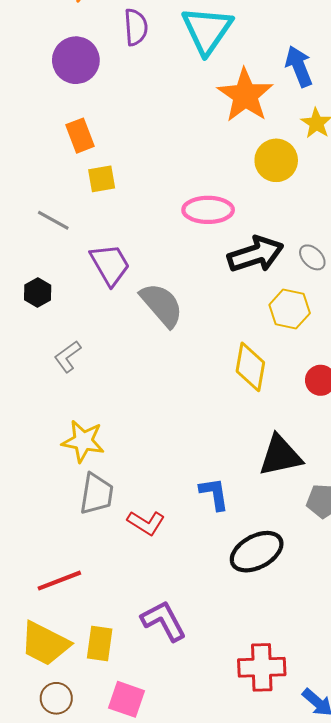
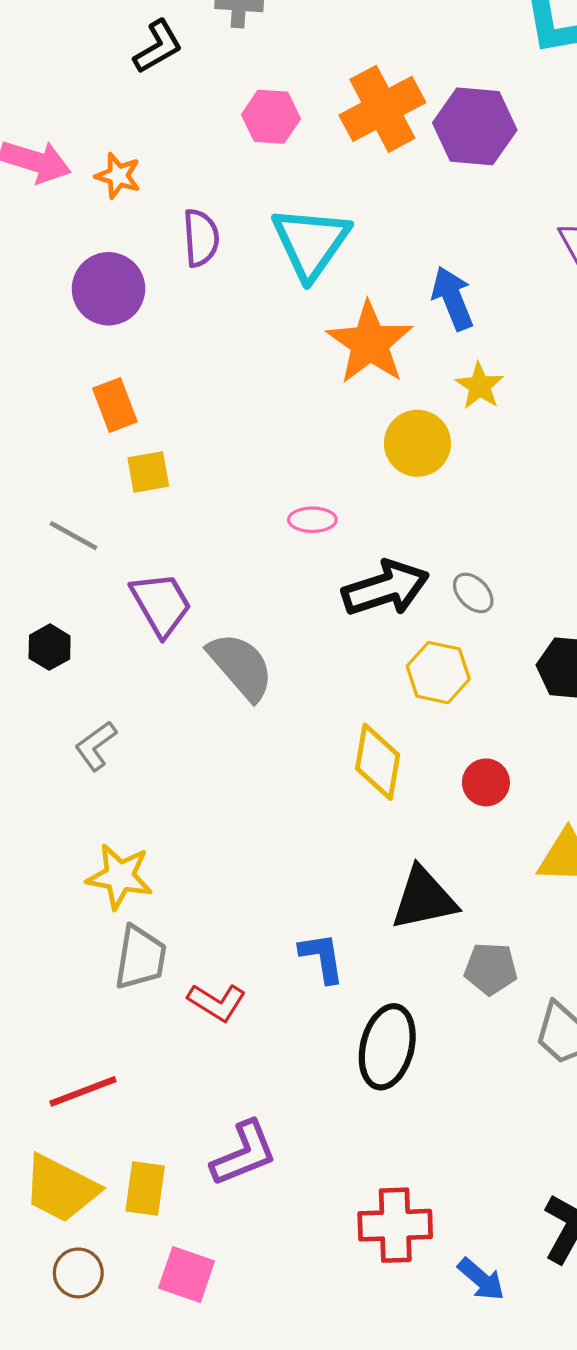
pink ellipse: (208, 210) -> (312, 520), size x0.6
black ellipse: (257, 552) -> (387, 1047), turned -48
purple L-shape: (164, 621) -> (244, 1153), turned 96

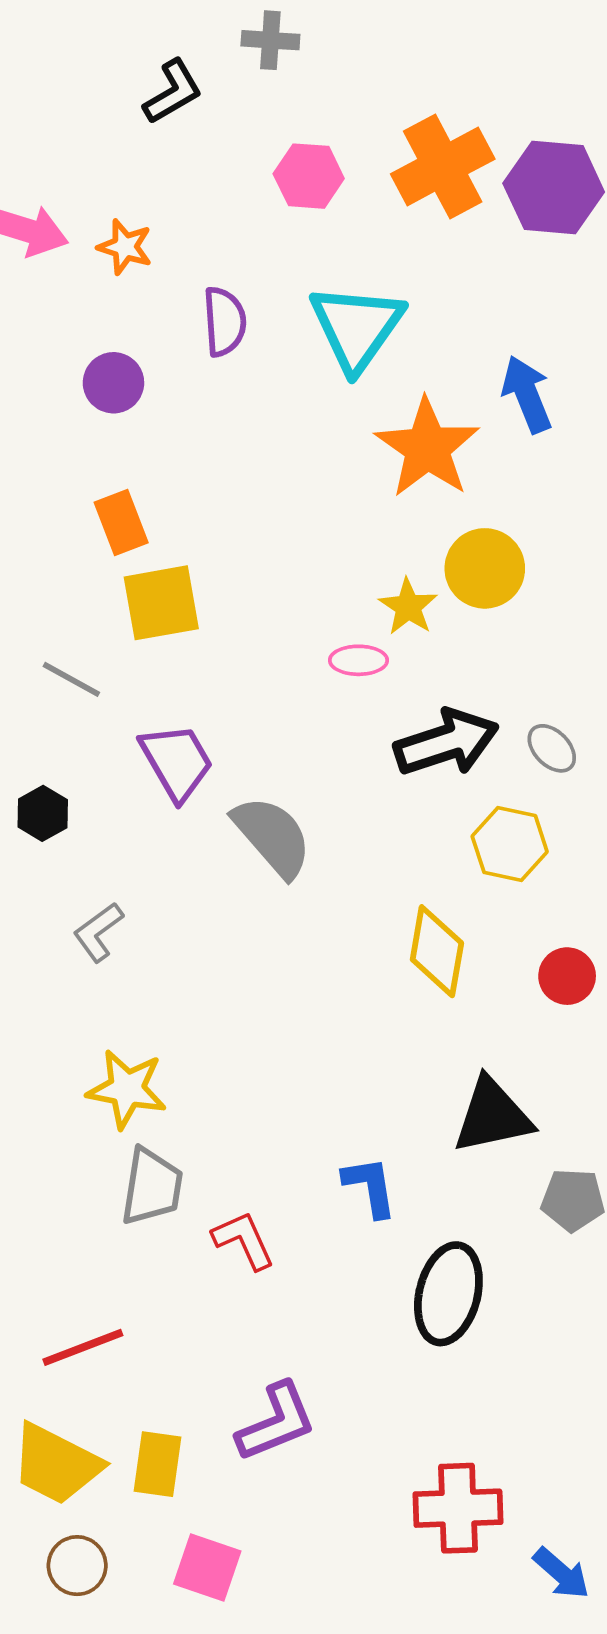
purple circle: (109, 289) -> (113, 383), size x0.7
yellow star: (480, 386) -> (408, 607), moved
yellow square: (148, 472) -> (161, 603), size x1.5
red L-shape: (217, 1002) -> (244, 1240), turned -146

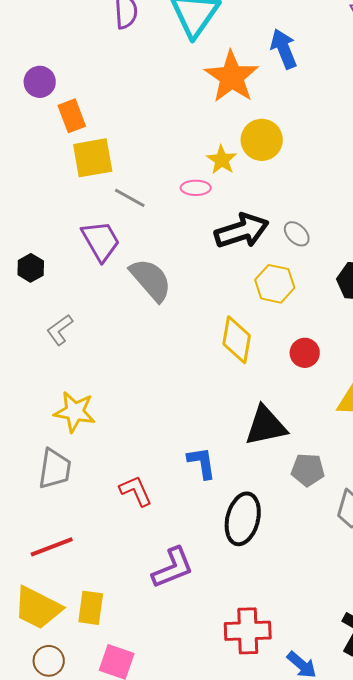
purple circle: (113, 383) -> (40, 82), moved
gray line: (71, 679) -> (130, 198), moved
gray trapezoid: (152, 1187) -> (55, 469), moved
purple L-shape: (276, 1422) -> (173, 568), moved

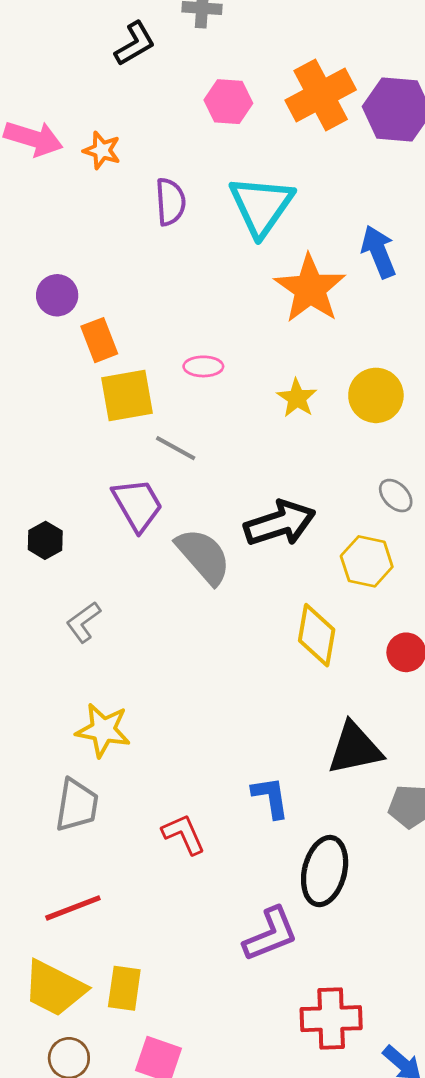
yellow circle: (262, 140) -> (376, 395), moved
pink ellipse: (196, 188) -> (203, 366), moved
black arrow: (242, 231) -> (280, 523), moved
purple L-shape: (173, 568) -> (271, 934), moved

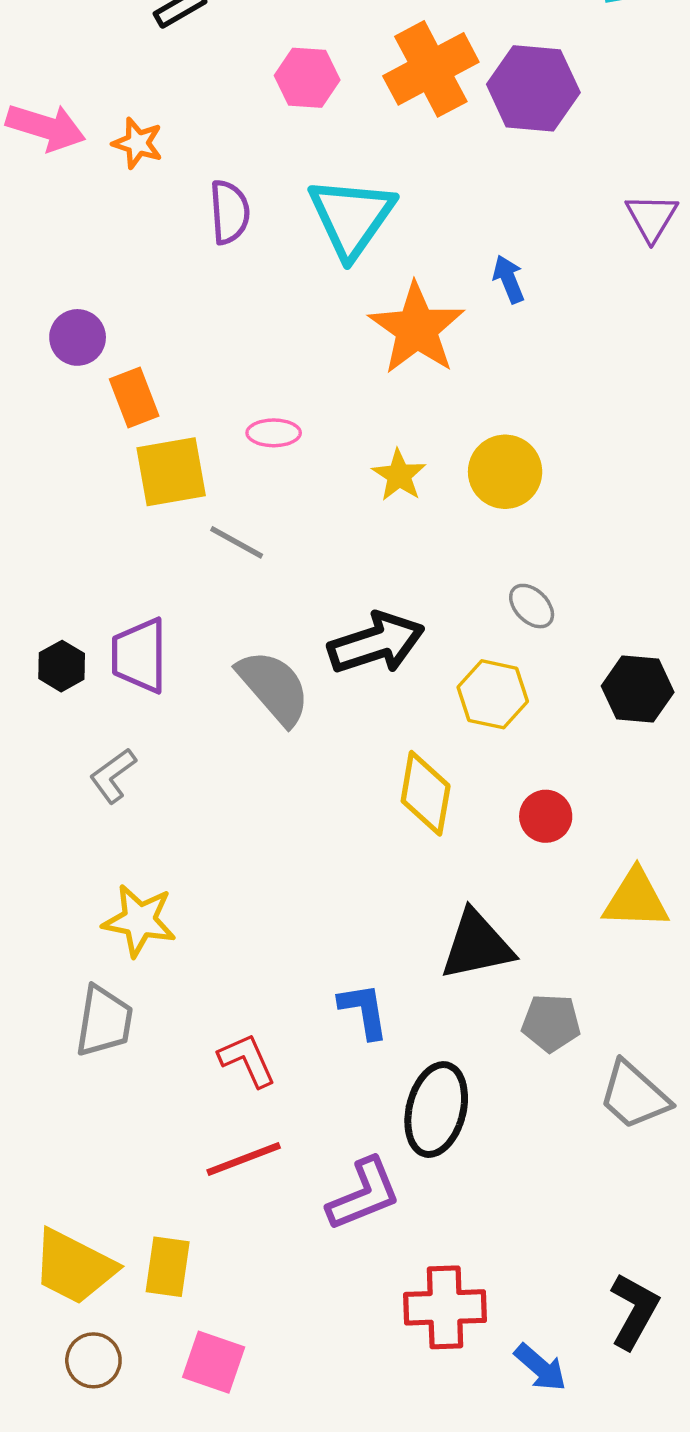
blue arrow: (379, 252) -> (509, 279), size x0.7
purple trapezoid: (137, 505) -> (139, 655), moved, turned -150
red line: (73, 908) -> (244, 1159), moved

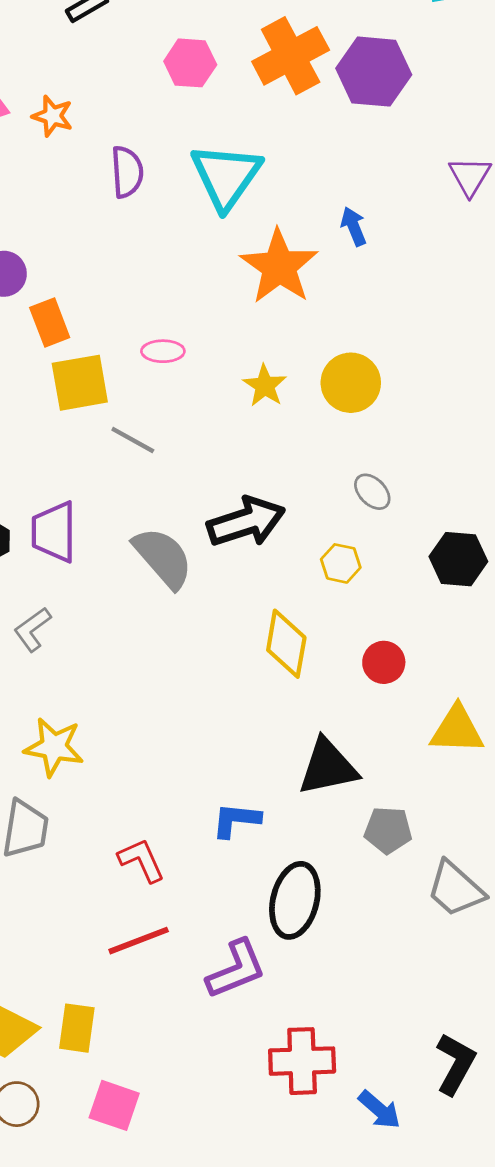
yellow hexagon: (493, 694) -> (341, 563), size x0.7
blue L-shape: (364, 1011) -> (236, 820), turned -75

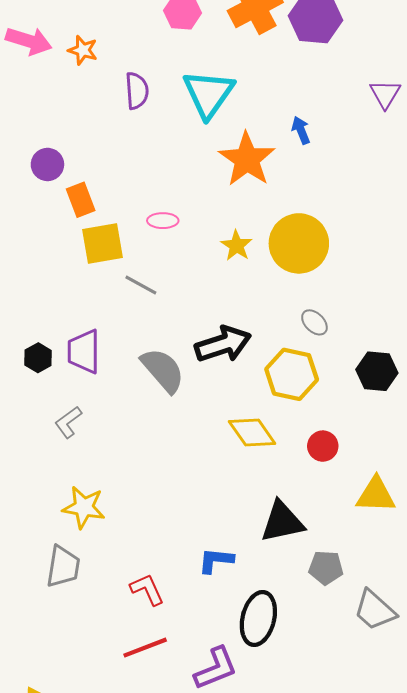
yellow circle: (351, 383) -> (299, 243), size x1.4
yellow hexagon: (341, 563) -> (292, 374), size x1.8
yellow diamond: (286, 644) -> (252, 433), turned -45

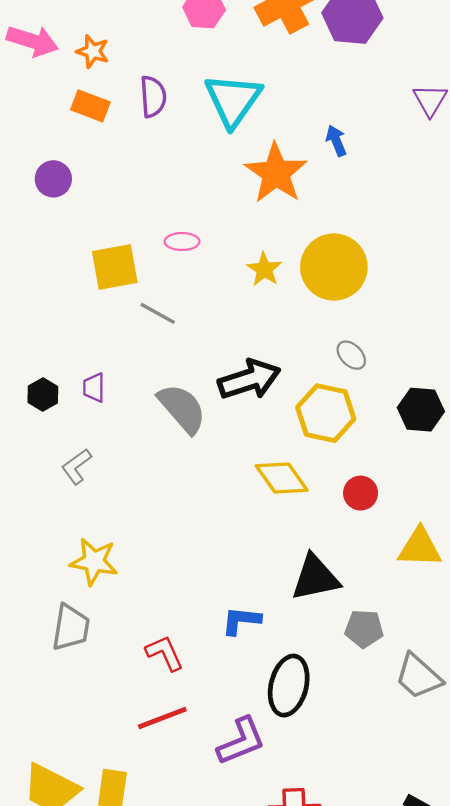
orange rectangle: (81, 200) -> (90, 106), moved, turned -48
purple trapezoid: (84, 351) -> (94, 388), size x0.6

